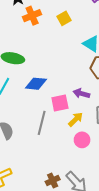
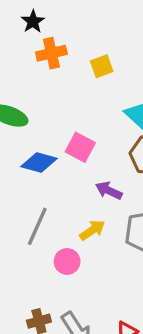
pink square: (60, 103) -> (80, 147), moved, turned 30
pink circle: (82, 140) -> (67, 262), moved

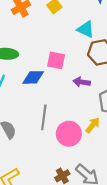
yellow arrow: (92, 230) -> (93, 125), moved
pink circle: (67, 262) -> (69, 134), size x1.5

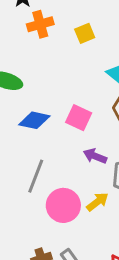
pink square: (56, 60) -> (79, 118), moved
purple arrow: (82, 82) -> (95, 156), moved

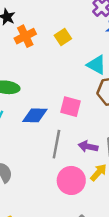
purple arrow: (95, 156) -> (88, 147), moved
gray line: (36, 176) -> (56, 144), moved

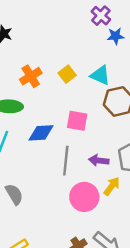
orange cross: (25, 36) -> (31, 76), moved
yellow square: (63, 37) -> (67, 74), moved

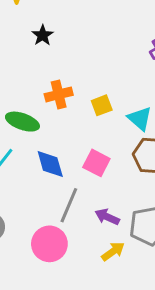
blue diamond: (41, 133) -> (50, 164), turned 60
pink circle: (84, 197) -> (49, 244), moved

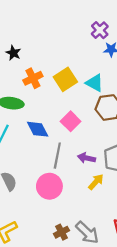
black star: (43, 35) -> (13, 53), moved
yellow square: (102, 105) -> (65, 79), size x1.5
pink square: (96, 163) -> (71, 121), turned 30

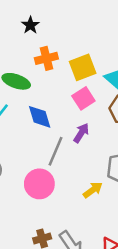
pink square: (71, 121) -> (83, 98), moved
purple arrow: (86, 158) -> (81, 133), moved, turned 98

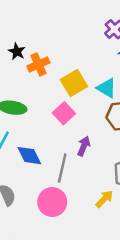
orange cross: (46, 58) -> (38, 64), moved
pink square: (83, 98) -> (64, 113), moved
blue diamond: (40, 117) -> (29, 156), moved

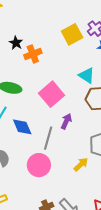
yellow square: (74, 83) -> (72, 34), moved
pink square: (64, 113) -> (52, 94), size x1.4

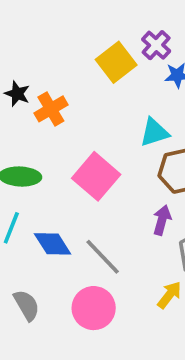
cyan triangle: (87, 75) -> (154, 132), turned -42
purple arrow: (66, 121) -> (162, 220), moved
gray line: (48, 138) -> (103, 257), turned -50

